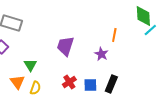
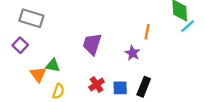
green triangle: (30, 65) -> (53, 65), turned -48
orange triangle: (17, 82) -> (38, 74), moved

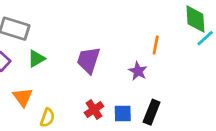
green triangle: (53, 65) -> (36, 59), moved, turned -40

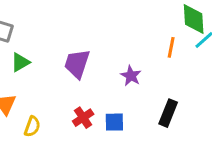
orange line: (156, 45) -> (171, 47), moved
black rectangle: (152, 112) -> (168, 113), moved

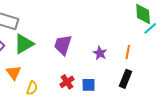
orange line: (171, 47) -> (128, 52), moved
green triangle: (20, 62) -> (24, 44), size x1.5

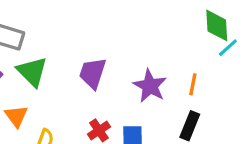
green triangle: (24, 44) -> (32, 72), turned -45
purple star: (100, 53) -> (150, 86), size x1.5

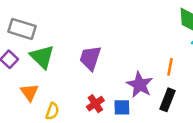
purple star: (150, 86) -> (140, 85), moved

